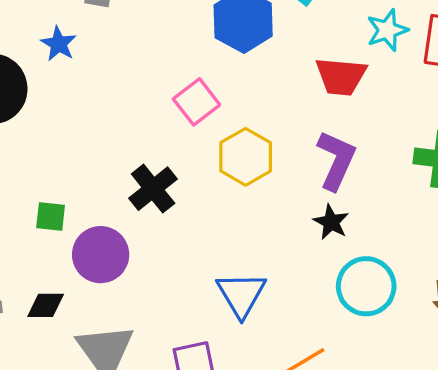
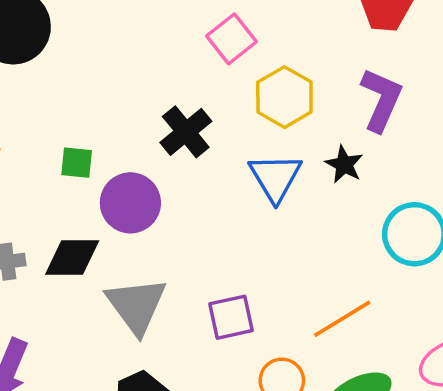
black star: (331, 222) -> (344, 164), moved
blue triangle: (241, 294) -> (275, 177), moved
black diamond: (46, 305) -> (72, 258), size x1.4

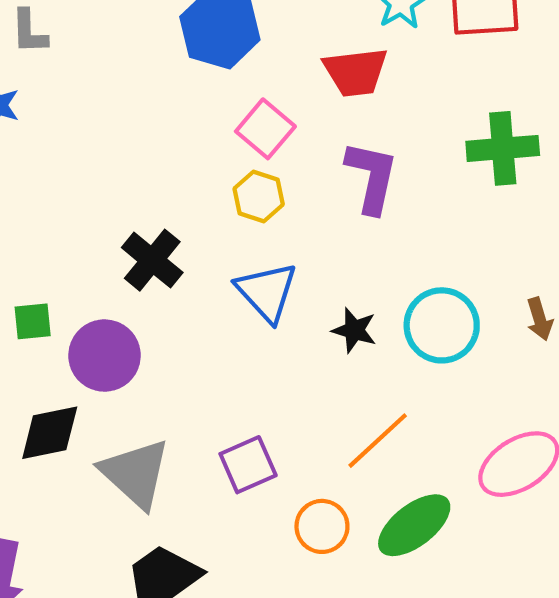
pink square: (232, 39) -> (265, 129), moved
yellow hexagon: (284, 97) -> (259, 197), size x0.7
black star: (344, 164) -> (354, 330), moved

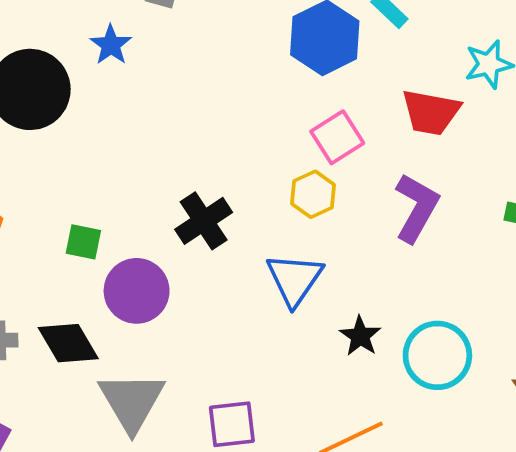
black diamond: (50, 433) -> (68, 343), turned 54

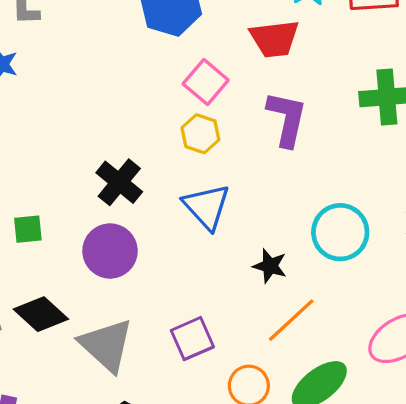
purple circle: (137, 291) -> (110, 251), moved
black star: (360, 336) -> (270, 266), moved

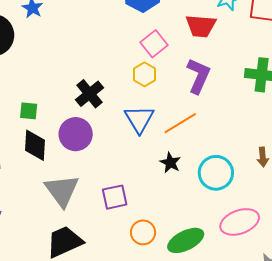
cyan circle: (340, 232) -> (216, 173), moved
black diamond: (41, 314) -> (35, 145), moved, turned 40
orange line: (291, 320) -> (180, 123), moved

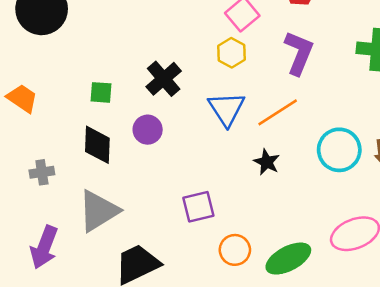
green square: (29, 111) -> (101, 92), moved
purple circle: (76, 134) -> (148, 130), size x0.7
cyan circle: (216, 173) -> (339, 150), moved
gray triangle: (62, 191) -> (98, 211), moved, turned 36

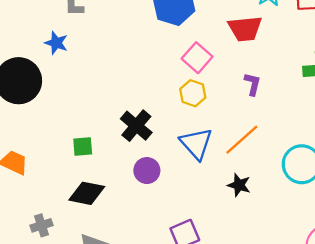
purple L-shape: (299, 53) -> (252, 84), size x0.6
purple circle: (148, 130) -> (147, 171), moved
black diamond: (97, 145) -> (87, 193), turned -72

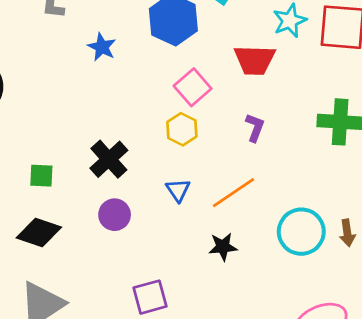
blue star: (56, 43) -> (102, 47), moved
blue triangle: (196, 144) -> (178, 190), size x0.6
black star: (239, 185) -> (223, 247), turned -30

